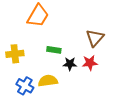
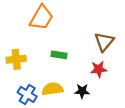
black star: (70, 64) -> (82, 91), moved

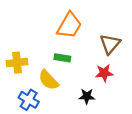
orange trapezoid: (41, 18) -> (69, 25), moved
yellow semicircle: (52, 89) -> (48, 80), moved, turned -125

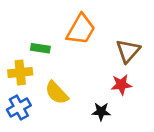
green rectangle: (62, 58) -> (40, 48), moved
blue cross: (29, 100) -> (19, 108), moved, turned 30

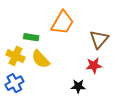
yellow cross: (20, 72) -> (15, 56), turned 30
yellow semicircle: (57, 93) -> (41, 59), moved

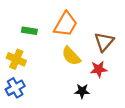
green rectangle: (31, 37) -> (29, 31), moved
yellow semicircle: (41, 59) -> (71, 56), moved

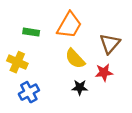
blue cross: (15, 88) -> (29, 92), moved
black star: (82, 91) -> (80, 87), moved

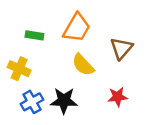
red star: (104, 72) -> (118, 97), moved
black star: (80, 87) -> (64, 101), moved, size x1.5

